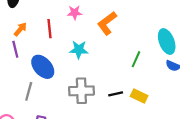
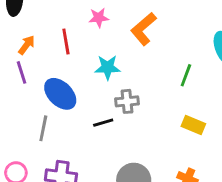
gray cross: (81, 91) -> (127, 101), moved, size x0.7
black line: (116, 94) -> (103, 123), moved

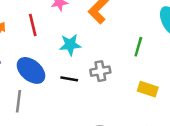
gray cross: (127, 101) -> (100, 71), moved
black line: (103, 123) -> (69, 79), moved, turned 30

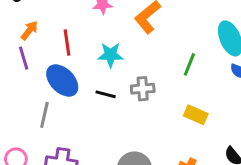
red line: (33, 25) -> (67, 43), moved

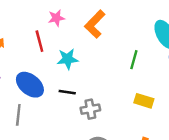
red line: (67, 43) -> (39, 41), moved
gray cross: (143, 89) -> (90, 109), moved

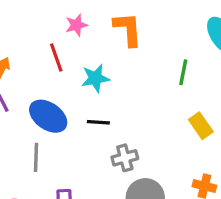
orange L-shape: (95, 24) -> (128, 29), turned 136
yellow rectangle: (144, 101) -> (201, 126), turned 42
gray cross: (90, 109) -> (125, 158), moved

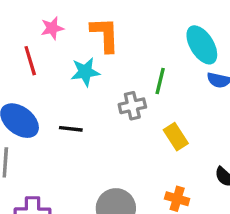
cyan star: (95, 78) -> (85, 72), moved
gray cross: (125, 158) -> (132, 106), moved

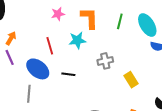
red line: (30, 61) -> (50, 46), moved
green line: (160, 81) -> (120, 21), moved

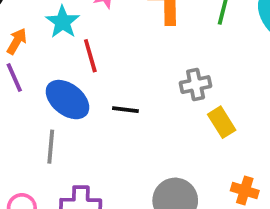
cyan star: (77, 40) -> (63, 22), moved, turned -30
yellow rectangle: (131, 80) -> (222, 122), moved

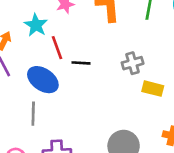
black line: (125, 110) -> (81, 63), moved
yellow rectangle: (222, 122) -> (153, 89), turned -40

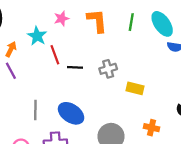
gray cross: (133, 63) -> (108, 69), moved
blue ellipse: (43, 80) -> (71, 113), moved

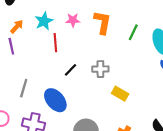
pink star: (62, 18) -> (73, 20), moved
black line: (75, 67) -> (70, 70), moved, turned -64

